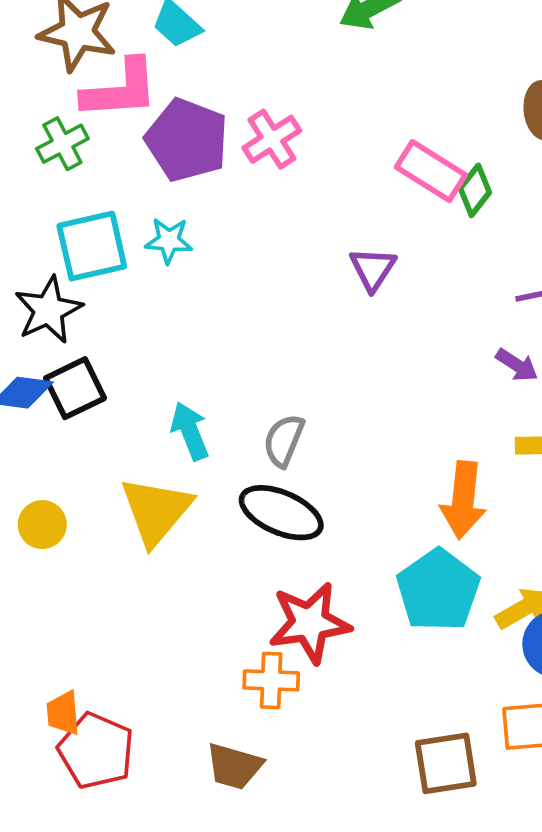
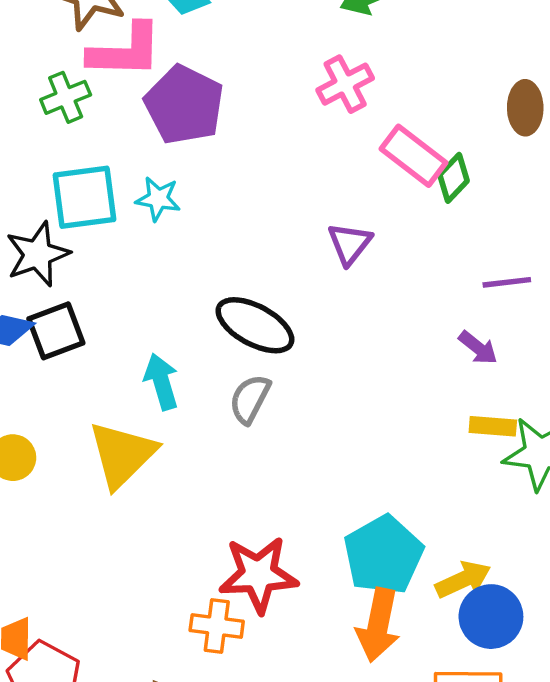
pink cross: (272, 139) -> (345, 84), moved
orange arrow: (463, 500) -> (378, 625), moved
black ellipse: (281, 513) -> (255, 325), moved

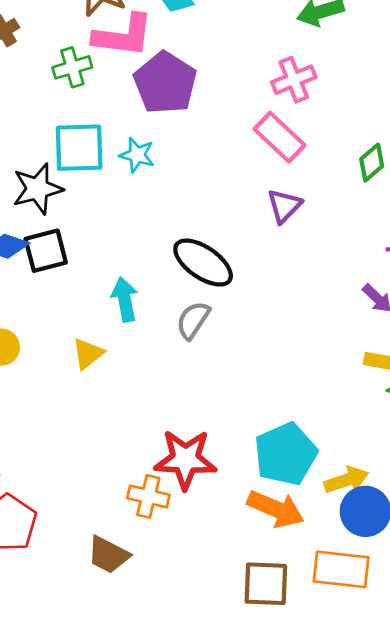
pink rectangle: (414, 156) -> (279, 137), moved
yellow triangle: (122, 455) -> (88, 354), size x0.6
orange arrow: (378, 625) -> (276, 509), turned -84

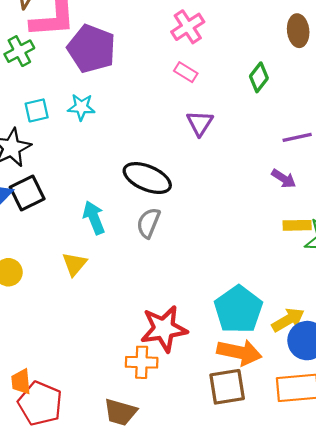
pink rectangle: (279, 137) -> (186, 72), size x0.6
cyan square: (79, 148) -> (37, 110), size x0.6
brown square: (266, 584) -> (227, 387), moved

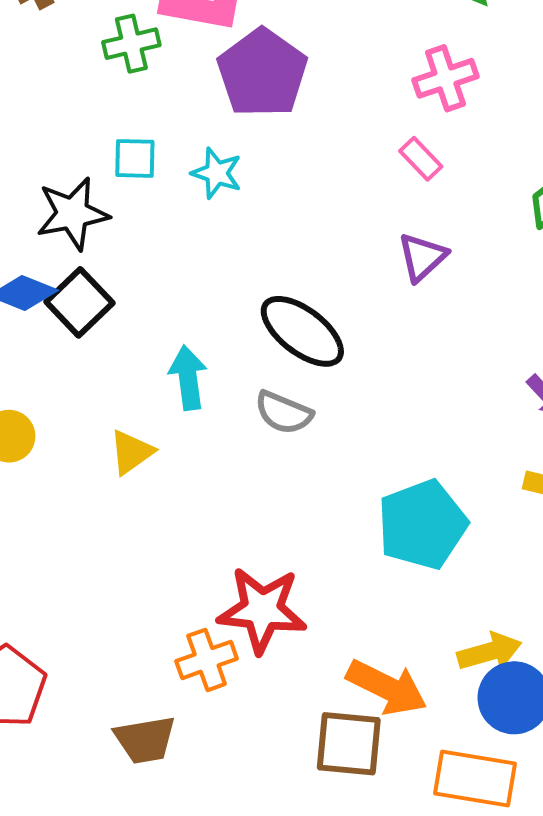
black square: (27, 193) -> (79, 302), turned -32
gray semicircle: (148, 223) -> (284, 413), turned -104
cyan pentagon: (238, 310) -> (422, 525), moved
orange cross: (142, 362) -> (207, 660), turned -36
brown trapezoid: (120, 412) -> (145, 740), turned -40

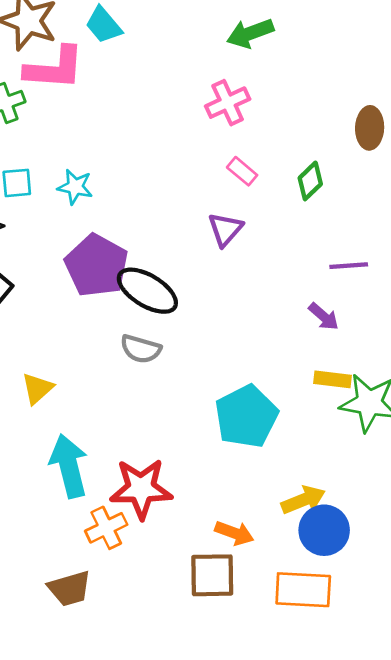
purple pentagon: (262, 73) -> (97, 266), moved
pink rectangle: (421, 159) -> (242, 171), moved
cyan arrow: (188, 378) -> (69, 466), moved, size x1.4
orange arrow: (387, 687) -> (234, 533), size x0.7

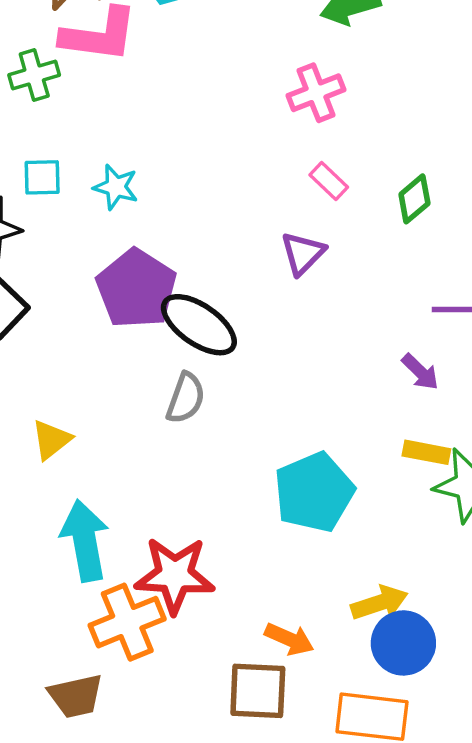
gray semicircle: (141, 349) -> (186, 398), turned -90
orange cross: (106, 528) -> (127, 622), size x1.4

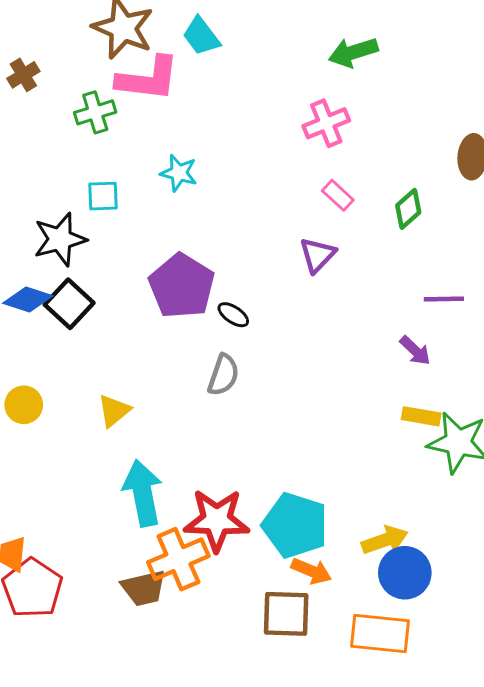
cyan star: (116, 187) -> (179, 173), moved
black ellipse: (199, 325) -> (233, 315), size x0.5
cyan pentagon: (314, 492) -> (295, 525), moved, turned -30
brown trapezoid: (76, 696) -> (144, 588), moved

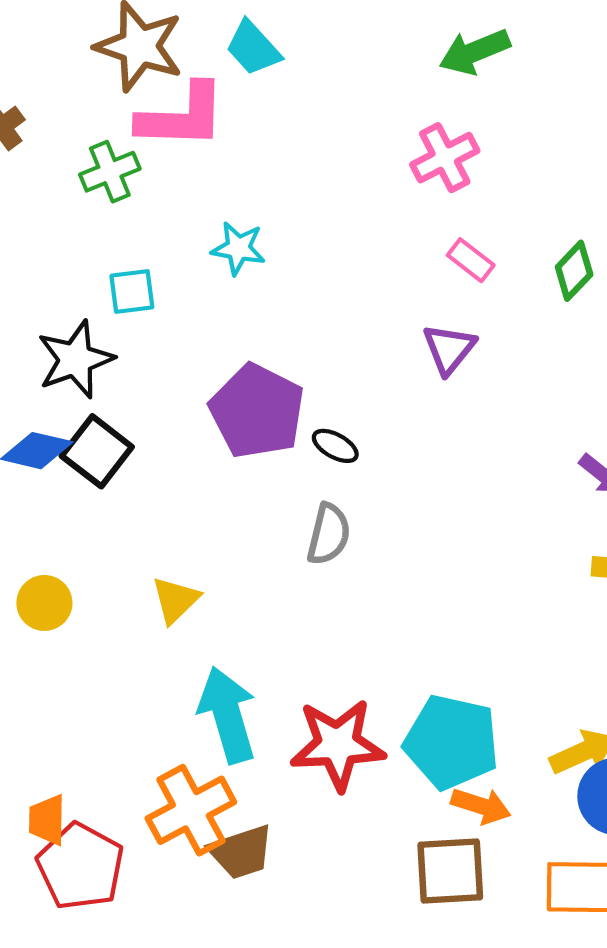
orange cross: (178, 559) -> (191, 810), moved

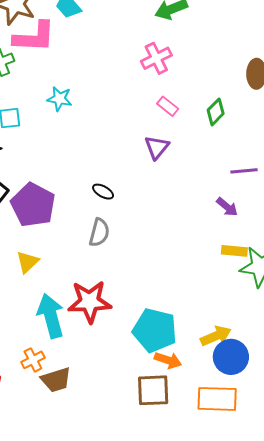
purple pentagon: (257, 411) -> (33, 205), moved
red star: (338, 745) -> (90, 302), moved
orange cross: (191, 810) -> (33, 360), size x0.6

